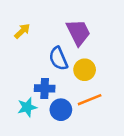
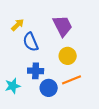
blue semicircle: (58, 59) -> (31, 42), moved
cyan star: (27, 107) -> (13, 86), moved

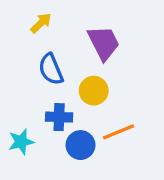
yellow arrow: (18, 25) -> (41, 23), moved
yellow circle: (68, 56) -> (94, 91), moved

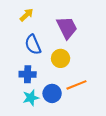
blue cross: (59, 117) -> (28, 74), moved
cyan star: (21, 142) -> (31, 98), moved

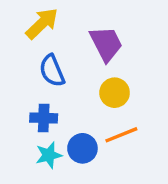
yellow arrow: (27, 15) -> (42, 23), size x1.5
yellow circle: (61, 58) -> (115, 93), moved

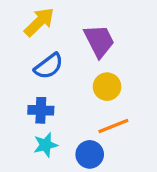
blue semicircle: (52, 71) -> (49, 66), turned -104
blue circle: (82, 148) -> (90, 154), moved

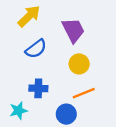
blue cross: (41, 110) -> (38, 88), moved
cyan star: (46, 145) -> (18, 111), moved

